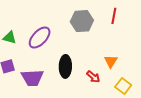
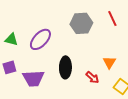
red line: (114, 16) -> (112, 18), turned -35

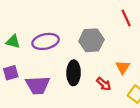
gray hexagon: (81, 23) -> (91, 40), moved
purple ellipse: (40, 39) -> (46, 41), turned 35

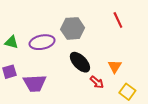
gray hexagon: (91, 40) -> (73, 28), moved
black ellipse: (74, 73) -> (80, 62), moved, turned -45

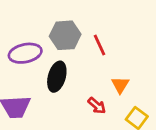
red line: (118, 20) -> (100, 45), moved
black ellipse: (80, 62) -> (57, 77), moved, turned 60

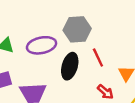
red line: (100, 45) -> (98, 58), moved

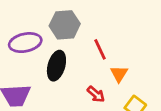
red line: (98, 58) -> (100, 49), moved

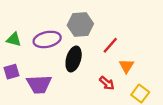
red line: (100, 49) -> (110, 45), turned 66

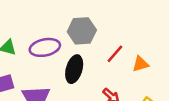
orange triangle: (126, 66) -> (140, 64), moved, turned 42

